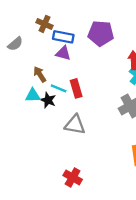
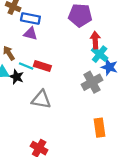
purple pentagon: (101, 33) -> (80, 15), moved
red rectangle: (76, 88) -> (42, 66), turned -56

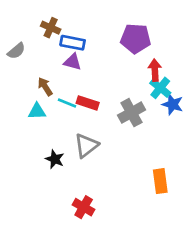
black star: (16, 77) -> (55, 159), moved
gray cross: (92, 82) -> (131, 113), moved
gray triangle: (41, 100) -> (86, 145), turned -48

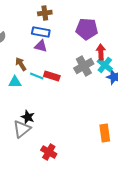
brown cross: (51, 28) -> (45, 13), moved, turned -32
gray cross: (131, 113) -> (84, 66), moved
gray triangle: (86, 145) -> (22, 129), moved

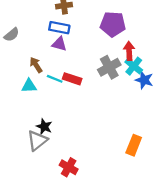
orange rectangle: (105, 133) -> (134, 145), turned 30

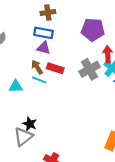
brown arrow: (36, 65) -> (37, 67), moved
red rectangle: (72, 79) -> (55, 68), moved

